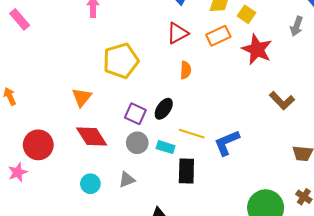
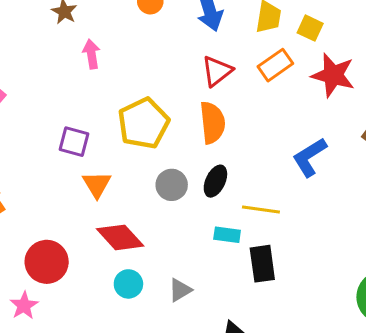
orange semicircle: (186, 70) -> (212, 123), moved, size x1.6
purple square: (135, 114) -> (74, 142), moved
gray circle: (137, 143) -> (172, 185), moved
blue L-shape: (227, 143) -> (310, 157), moved
cyan circle: (90, 184) -> (128, 284), moved

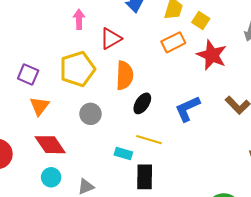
pink arrow: (91, 54) -> (79, 19), moved
red triangle: (217, 71) -> (111, 39), moved
black ellipse: (215, 181) -> (142, 103), moved

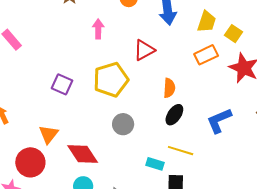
pink arrow: (79, 19) -> (98, 29), moved
orange semicircle: (125, 75) -> (169, 88), moved, size x0.7
orange triangle: (39, 106) -> (49, 134), moved

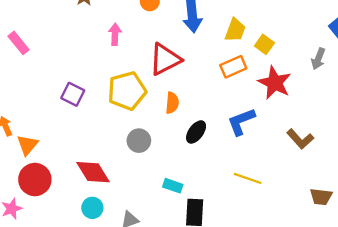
red triangle: (144, 50) -> (165, 59), size x1.4
orange semicircle: (169, 88) -> (172, 103), moved
blue L-shape: (219, 121) -> (241, 122), moved
orange triangle: (49, 134) -> (27, 145), moved
yellow line: (181, 151) -> (248, 178), moved

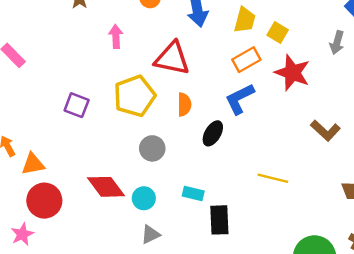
red triangle: (165, 59) -> (172, 58), turned 44
blue L-shape: (241, 122) -> (240, 99), moved
orange triangle: (27, 145) -> (33, 164), turned 45
cyan circle: (92, 208) -> (144, 198), moved

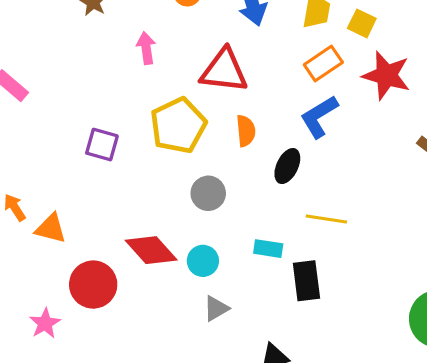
orange triangle: (33, 164) -> (51, 228), turned 30
yellow line: (273, 178) -> (326, 219), moved
red circle: (44, 201) -> (93, 285), moved

